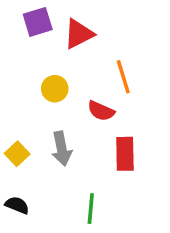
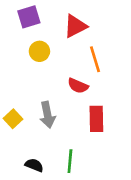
red triangle: (79, 34) -> (75, 26), moved
yellow circle: (55, 89) -> (39, 51), moved
black semicircle: (17, 205) -> (34, 165), moved

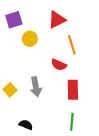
purple square: (29, 17) -> (14, 20), moved
green line: (70, 161) -> (72, 122), moved

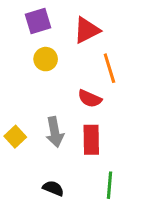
purple square: (14, 20) -> (38, 21), moved
red rectangle: (73, 90) -> (91, 140), moved
black semicircle: (26, 125) -> (53, 188), moved

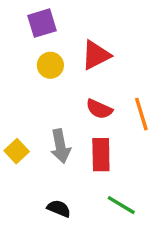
red triangle: (87, 30) -> (96, 55), moved
orange line: (109, 68) -> (141, 114), moved
green line: (109, 185) -> (121, 205), turned -64

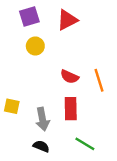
red triangle: (96, 55) -> (67, 20), moved
gray arrow: (60, 146) -> (42, 119), moved
yellow square: (17, 151) -> (12, 106), turned -35

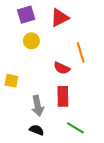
orange line: (99, 80) -> (81, 52), moved
yellow square: (12, 106) -> (11, 81), moved

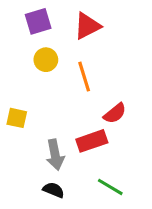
orange line: (81, 52) -> (84, 77), moved
red semicircle: (62, 68) -> (115, 113), moved, turned -63
red rectangle: (63, 96) -> (92, 141), turned 72

